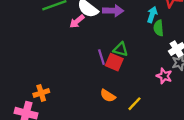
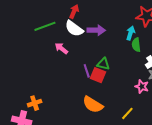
pink arrow: (77, 21) -> (61, 48), moved, turned 80
orange semicircle: (108, 96) -> (93, 105), size x1.5
yellow line: (134, 104) -> (127, 113), moved

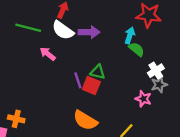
green line: (45, 26) -> (28, 28), turned 35
green semicircle: (136, 45) -> (137, 49), turned 136
orange cross: (35, 103) -> (16, 119), turned 32

